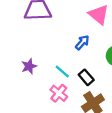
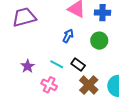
pink cross: (59, 93) -> (49, 85), moved

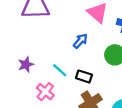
black rectangle: (78, 65) -> (84, 76), turned -32

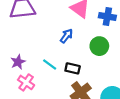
pink cross: (45, 92) -> (26, 82), moved

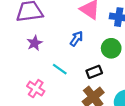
purple star: (18, 62) -> (35, 43), moved
black rectangle: (73, 68) -> (94, 72), moved, turned -32

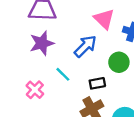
blue arrow: (76, 39) -> (85, 46), size x1.5
purple star: (35, 43) -> (42, 43), size x1.5

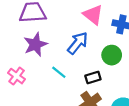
pink cross: (35, 90) -> (17, 76), moved

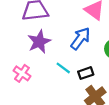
black rectangle: (93, 78) -> (86, 73), moved

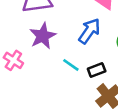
pink cross: (22, 73) -> (13, 60), moved

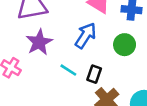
black rectangle: (97, 70) -> (94, 74), turned -48

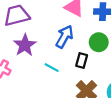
black rectangle: (94, 74) -> (82, 60), moved

